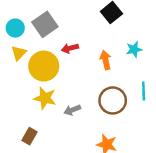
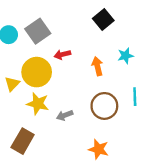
yellow triangle: (19, 53) -> (12, 84), moved
brown rectangle: (29, 136) -> (23, 141), size x1.5

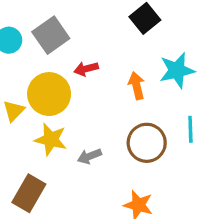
cyan star: (125, 56) -> (177, 70), size x1.5

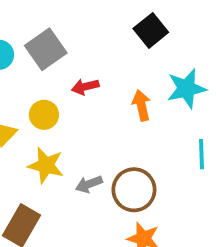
yellow circle: (49, 94) -> (44, 115), size x0.6
brown circle: (147, 143) -> (134, 190), moved

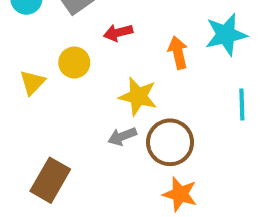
yellow star: (46, 165) -> (138, 96), moved

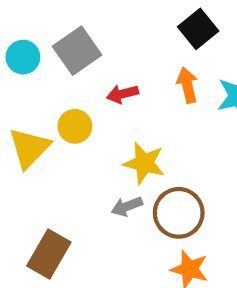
orange arrow: (178, 53) -> (187, 85), moved
yellow triangle: (32, 82) -> (29, 148), size x1.5

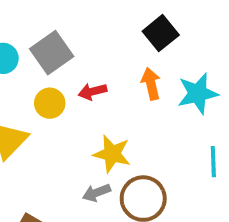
yellow circle: (75, 126) -> (50, 103), moved

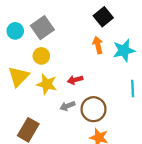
red arrow: (93, 91) -> (75, 80), moved
yellow star: (112, 154) -> (47, 84), moved

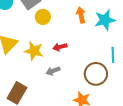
yellow circle: (41, 56) -> (43, 17), moved
brown circle: (93, 109) -> (96, 74), moved

